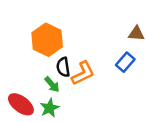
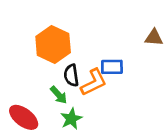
blue rectangle: (125, 62) -> (112, 67), moved, turned 48
green star: (50, 108) -> (71, 119), moved

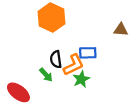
orange hexagon: (53, 44) -> (51, 18), moved
green star: (71, 119) -> (81, 79), moved

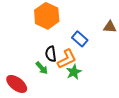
blue rectangle: (88, 53) -> (80, 39), moved, turned 42

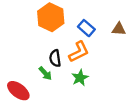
blue rectangle: (80, 39) -> (86, 28), moved
orange L-shape: (67, 59) -> (79, 52), moved

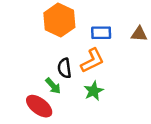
blue rectangle: (86, 28) -> (101, 33), turned -42
red ellipse: (18, 91) -> (39, 106), moved

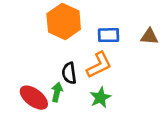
green arrow: (53, 86) -> (57, 92), turned -126
red ellipse: (39, 106) -> (34, 98), moved

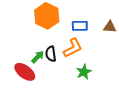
green arrow: (57, 92) -> (38, 57), moved, turned 32
green star: (100, 98) -> (84, 72), moved

